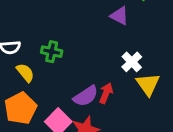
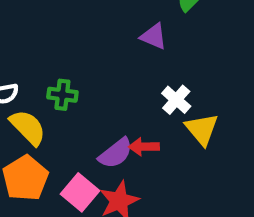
yellow semicircle: (25, 73) -> (28, 127), size x1.4
red arrow: (106, 93) -> (144, 147), turned -108

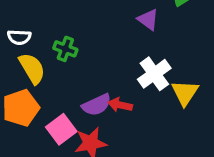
white cross: (176, 100) -> (154, 74), size x1.4
yellow triangle: (202, 129) -> (185, 93), moved

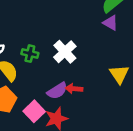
purple triangle: (148, 20) -> (110, 23), moved
white cross: (154, 74) -> (65, 52), moved

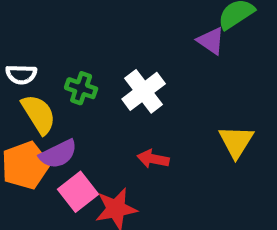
purple triangle: (110, 23) -> (211, 41), moved
purple semicircle: (57, 91) -> (58, 154), moved

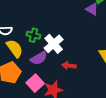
white cross: (144, 91) -> (54, 44), moved
purple semicircle: (58, 154) -> (39, 58), moved

